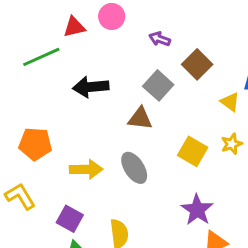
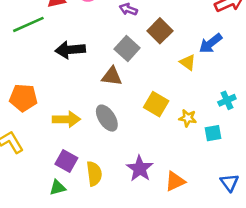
yellow star: (232, 144) -> (188, 118), moved, turned 30
purple star: (197, 210) -> (140, 169), moved
purple square: (70, 219) -> (66, 161), moved

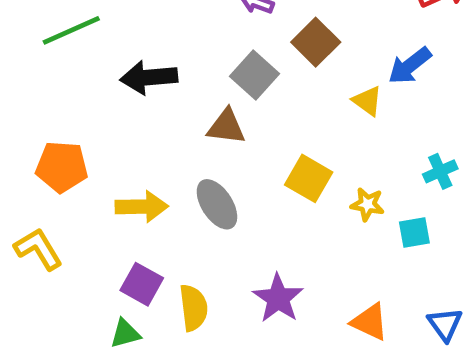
orange triangle: (175, 181) -> (370, 322), moved, turned 50

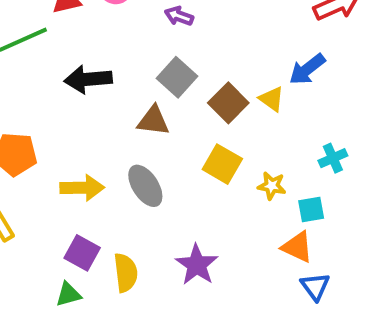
brown square: (316, 42) -> (228, 103), moved
orange triangle: (370, 322) -> (297, 247), moved
blue triangle: (445, 324) -> (315, 286), moved

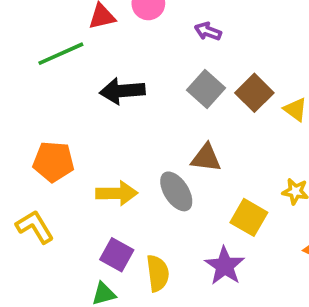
brown square: (228, 103) -> (254, 93), moved
brown triangle: (153, 121) -> (206, 158), moved
yellow square: (222, 164) -> (249, 217), moved

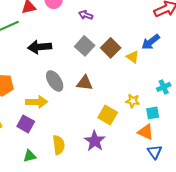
gray ellipse: (176, 191) -> (55, 81), moved
purple square: (117, 255) -> (26, 124), moved

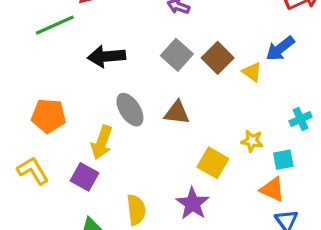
yellow arrow: (37, 102) -> (102, 142), turned 110

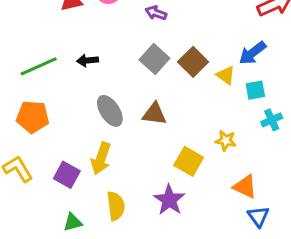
green line: (55, 25) -> (39, 66), moved
black arrow: (106, 56) -> (88, 60), size x0.6
yellow arrow: (102, 142) -> (101, 158), moved
cyan square: (283, 160) -> (255, 90), moved

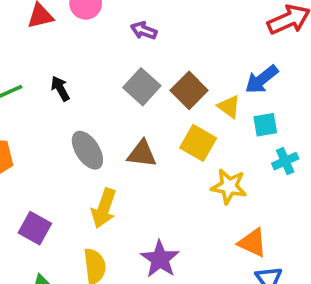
black arrow: (88, 60) -> (60, 89), turned 66
yellow star: (226, 141) -> (229, 186), size x1.4
yellow arrow: (101, 158) -> (104, 208), moved
yellow square: (189, 161) -> (198, 143), moved

